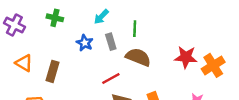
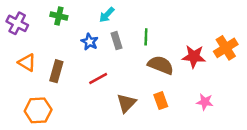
green line: (135, 29) -> (146, 37), moved
brown semicircle: (138, 57) -> (161, 65), moved
orange cross: (213, 65) -> (226, 48), moved
red line: (111, 79) -> (98, 79), moved

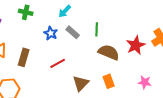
gray rectangle: (117, 41) -> (73, 32), turned -32
red star: (194, 56) -> (136, 45), turned -30

